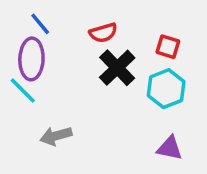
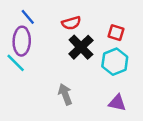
gray arrow: (56, 136) -> (65, 94), moved, turned 85

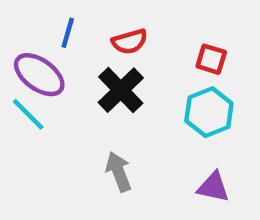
blue line: (28, 17) -> (68, 33), moved, turned 56
purple ellipse: (22, 41) -> (39, 75), turned -56
black cross: (81, 47) -> (121, 90), moved

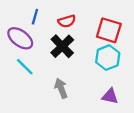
red square: (211, 59) -> (109, 30), size x1.6
cyan line: (28, 114) -> (25, 67), moved

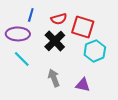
red square: (109, 30) -> (83, 27), moved
purple ellipse: (20, 38) -> (18, 34), turned -35
purple triangle: (110, 96) -> (83, 85), moved

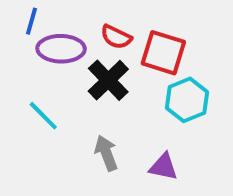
blue line: (31, 15) -> (31, 21), moved
red semicircle: (59, 19) -> (116, 37), turned 42
purple ellipse: (18, 34) -> (61, 49), moved

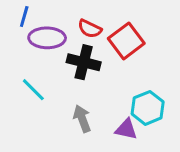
red square: (163, 53) -> (126, 41), turned 36
black cross: (108, 80) -> (84, 62), turned -32
cyan hexagon: (187, 100) -> (148, 108), moved

